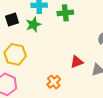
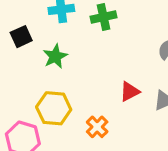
green star: (33, 25) -> (55, 56), moved
yellow hexagon: (15, 54) -> (54, 108), moved

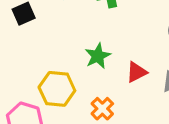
green star: (55, 56) -> (98, 56), moved

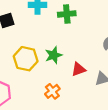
yellow hexagon: (57, 89) -> (26, 59), moved

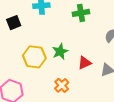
green cross: (67, 14) -> (81, 13), moved

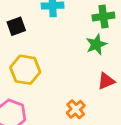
green star: (60, 51) -> (96, 44), moved
yellow hexagon: (34, 57) -> (25, 70), moved

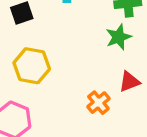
orange cross: (76, 109) -> (98, 103), moved

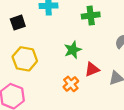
green star: (118, 37) -> (73, 50), moved

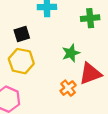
black square: (18, 23) -> (22, 34), moved
red triangle: (92, 69) -> (90, 74), size x1.5

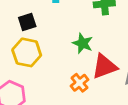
green star: (71, 53) -> (83, 43), turned -30

